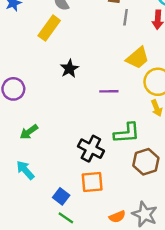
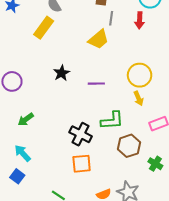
yellow trapezoid: (137, 58) -> (98, 39), moved
black star: (69, 69) -> (62, 73), moved
blue square: (61, 196) -> (17, 176), moved

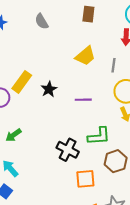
gray line: (111, 18) -> (114, 65), moved
yellow rectangle: (44, 28) -> (22, 82), moved
orange square: (82, 164) -> (85, 179), moved

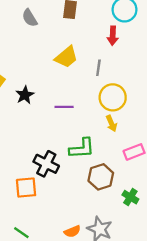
gray semicircle: (42, 21) -> (30, 18), moved
orange square: (85, 179) -> (26, 188), moved

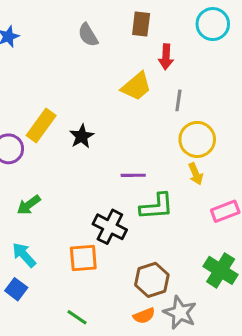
red arrow: (113, 36) -> (166, 57), moved
purple line: (64, 107) -> (133, 175), moved
brown hexagon: (101, 177) -> (152, 280), moved
green cross: (130, 197) -> (221, 270), size x1.5

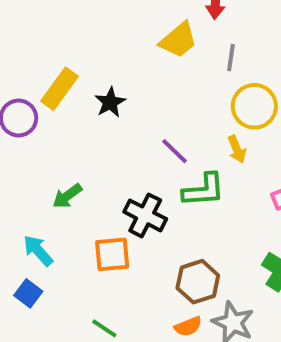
yellow arrow: (196, 174) -> (237, 149), moved
purple line: (133, 175) -> (174, 151), turned 45
green arrow: (29, 205) -> (67, 196), moved

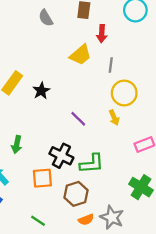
green L-shape: (204, 190) -> (92, 164), moved
green arrow: (67, 196) -> (17, 145), turned -42
brown hexagon: (198, 282) -> (76, 194), moved

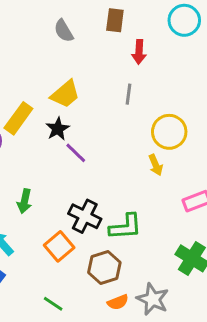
yellow trapezoid: (80, 55) -> (65, 94), moved
gray line: (111, 65) -> (128, 94), moved
purple line: (78, 119) -> (76, 153), moved
orange square: (42, 178) -> (59, 246), turned -35

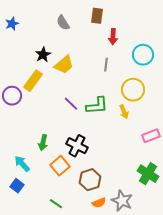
cyan circle: (184, 20) -> (143, 55), moved
black star: (58, 129) -> (43, 55), moved
green arrow: (24, 201) -> (43, 143), moved
green L-shape: (125, 227) -> (97, 106), moved

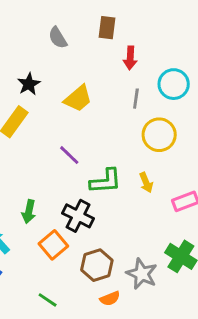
yellow trapezoid: (64, 65) -> (78, 99), moved
gray line: (106, 65) -> (136, 99), moved
green L-shape: (97, 106) -> (106, 181), moved
yellow arrow: (124, 112) -> (146, 183), moved
gray star: (122, 201) -> (142, 274), moved

